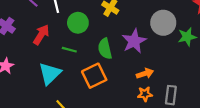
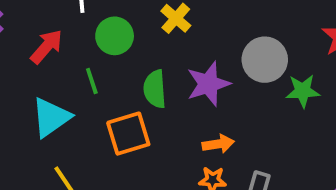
green line: (69, 50) -> (92, 81), turned 48

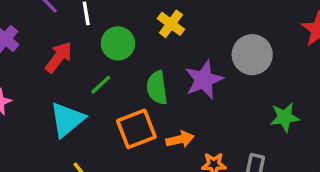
green line: (92, 81) -> (101, 85), turned 70
green star: (303, 91) -> (285, 117), moved
orange arrow: (218, 144) -> (180, 139), moved

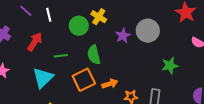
green circle: (118, 43) -> (79, 26), moved
purple star: (204, 80) -> (123, 36), moved, size x0.7
green line: (101, 85) -> (61, 56), turned 40

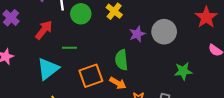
green circle: (79, 26) -> (81, 14), moved
green semicircle: (94, 55) -> (121, 60), moved
orange arrow: (110, 84) -> (118, 83), turned 42

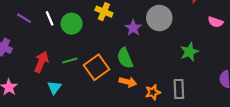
red arrow: (44, 30) -> (41, 62), moved
cyan triangle: (48, 69) -> (54, 87), size x0.6
orange square: (91, 76) -> (97, 67), moved

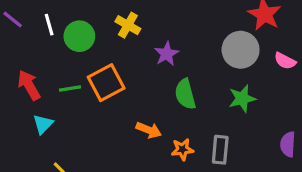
gray circle: (159, 18) -> (241, 50), moved
green semicircle: (125, 58) -> (185, 94), moved
red arrow: (41, 62) -> (29, 85), turned -60
orange square: (97, 67) -> (106, 83), moved

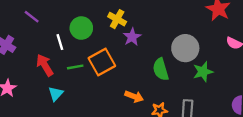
white line: (49, 25) -> (60, 42), moved
gray circle: (241, 50) -> (185, 48), moved
purple star: (167, 54) -> (132, 37), moved

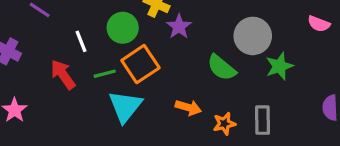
green circle: (81, 28) -> (123, 28), moved
green semicircle: (161, 69) -> (222, 68), turned -30
cyan triangle: (56, 94) -> (125, 106), moved, size x1.6

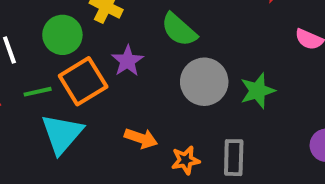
purple star: (179, 27) -> (128, 61), moved
gray circle: (253, 36) -> (204, 82), moved
green semicircle: (222, 68) -> (179, 30), moved

